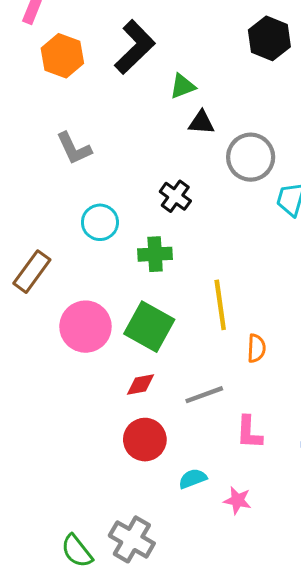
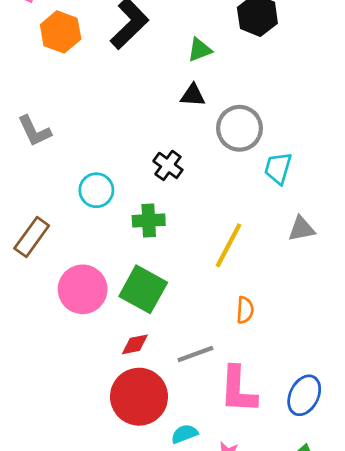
green triangle: (183, 86) -> (200, 50), moved
gray L-shape: (74, 148) -> (34, 131), moved
yellow line: (220, 305) -> (228, 245), moved, turned 36
pink L-shape: (249, 432) -> (238, 390), size x1.5
red circle: (145, 440) -> (139, 397), size x1.4

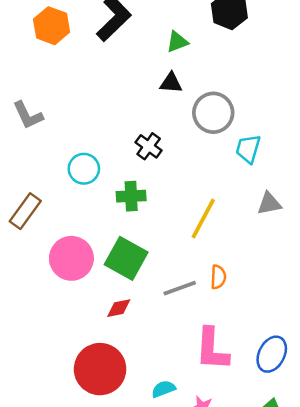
gray line: (195, 354) -> (180, 288), moved
red circle: (139, 397) -> (100, 369), moved

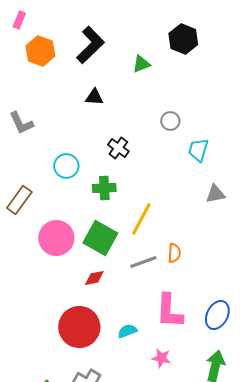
black triangle: (171, 83) -> (94, 97), moved
gray circle: (213, 113) -> (170, 121), size x0.6
yellow line: (203, 219) -> (141, 219), moved
cyan semicircle: (163, 389) -> (127, 331), moved

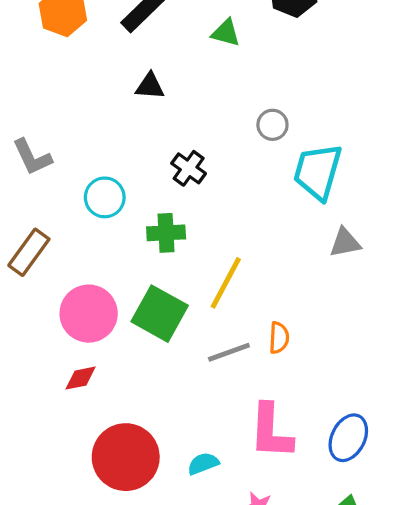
green triangle: (141, 64) -> (226, 33), turned 36
gray L-shape: (21, 123) -> (32, 157), moved
cyan trapezoid: (198, 150) -> (318, 172), size x1.5
red diamond: (94, 278) -> (81, 378), moved

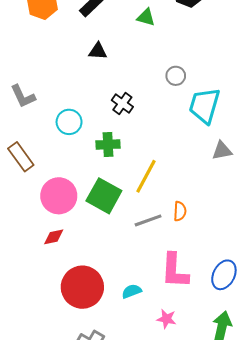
brown rectangle: (29, 252) -> (21, 157), turned -72

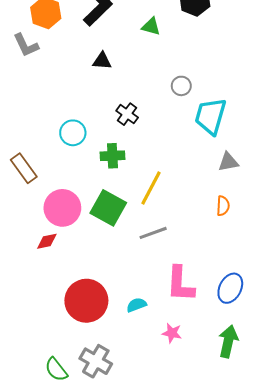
gray L-shape: (23, 96) -> (26, 45), moved
orange semicircle: (180, 211) -> (223, 206), moved
red diamond: (54, 237) -> (47, 241), moved

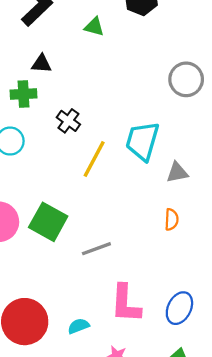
gray circle: (181, 86) -> (186, 79), moved, size x1.6
cyan trapezoid: (210, 116) -> (142, 141), moved
green cross: (112, 156) -> (24, 94), moved
yellow line: (151, 188) -> (94, 159), moved

